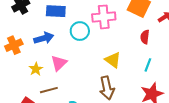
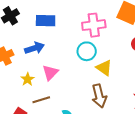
cyan circle: (80, 31) -> (87, 51), moved

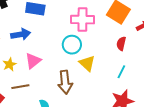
brown arrow: (99, 96) -> (65, 82), moved

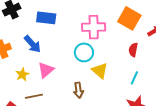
blue arrow: (21, 34) -> (32, 44), turned 60
brown arrow: (65, 82) -> (78, 90), size x0.7

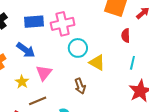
pink cross: (94, 27) -> (63, 24), moved

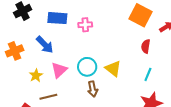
pink cross: (63, 24) -> (85, 25), size x0.6
cyan circle: (78, 48) -> (87, 67), moved

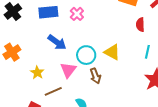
pink cross: (85, 25) -> (77, 14), turned -32
blue arrow: (45, 45) -> (57, 42), moved
pink triangle: (59, 70) -> (68, 70), moved

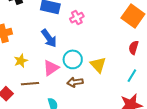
brown arrow: (95, 76) -> (75, 82), turned 84

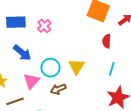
yellow triangle: (98, 65) -> (76, 67), turned 30

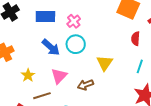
cyan circle: (50, 68) -> (76, 44), moved

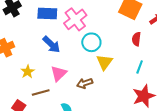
pink cross: (74, 21) -> (75, 19), size x1.6
cyan circle: (76, 44) -> (91, 42), moved

